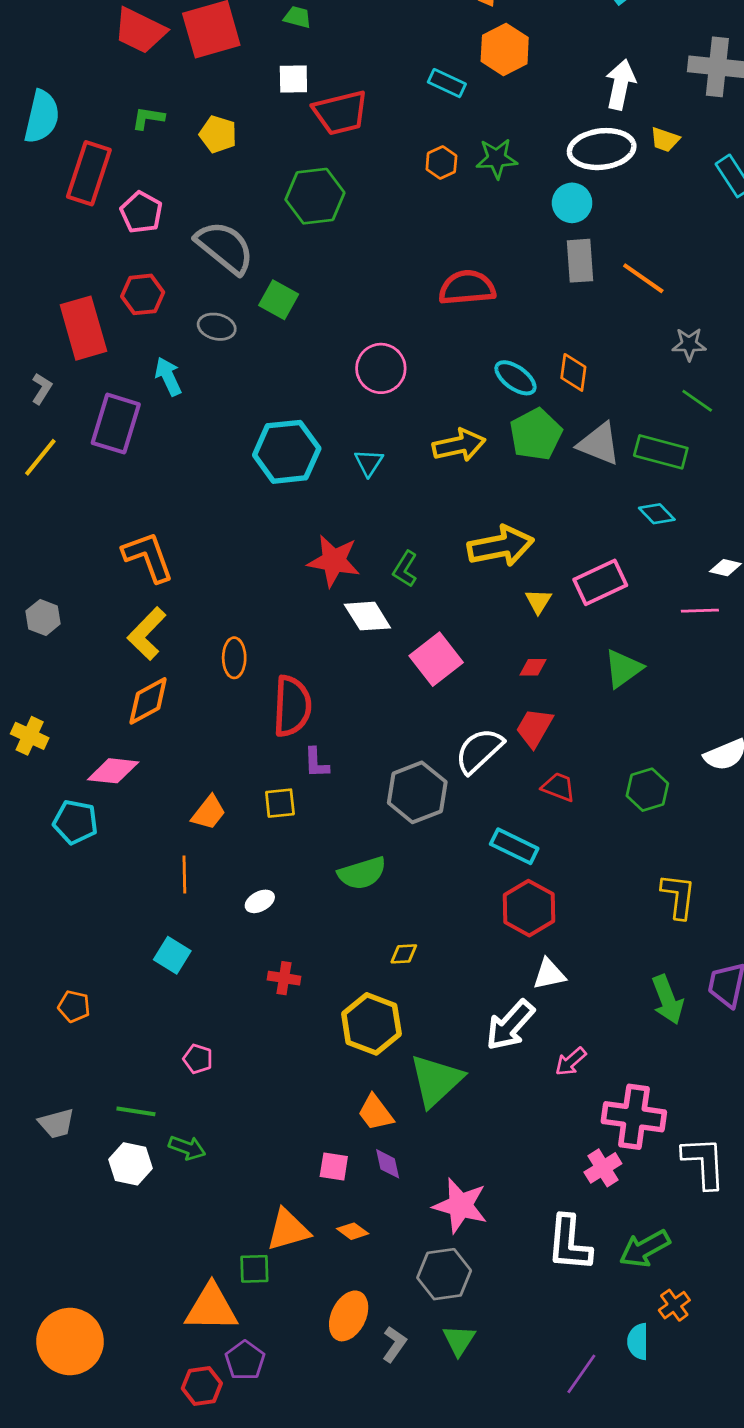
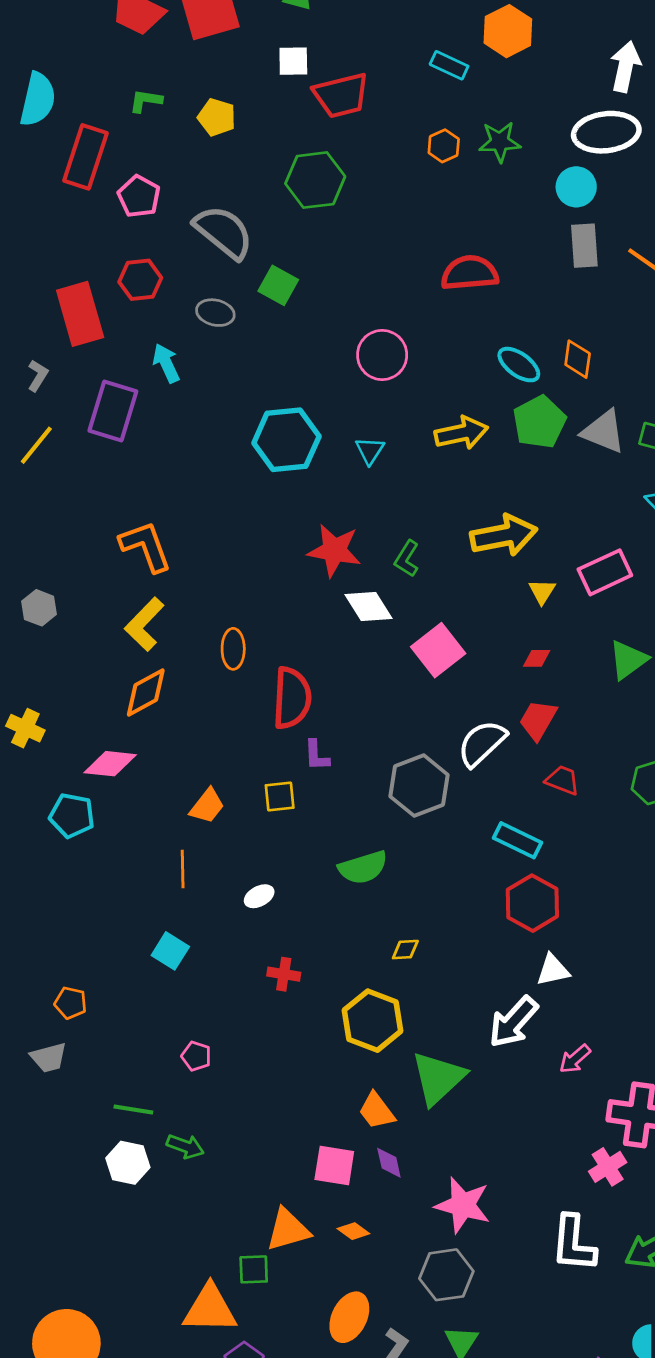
gray trapezoid: (57, 1123) -> (49, 1058), moved
pink square: (334, 1167) -> (334, 1165), size x1.4

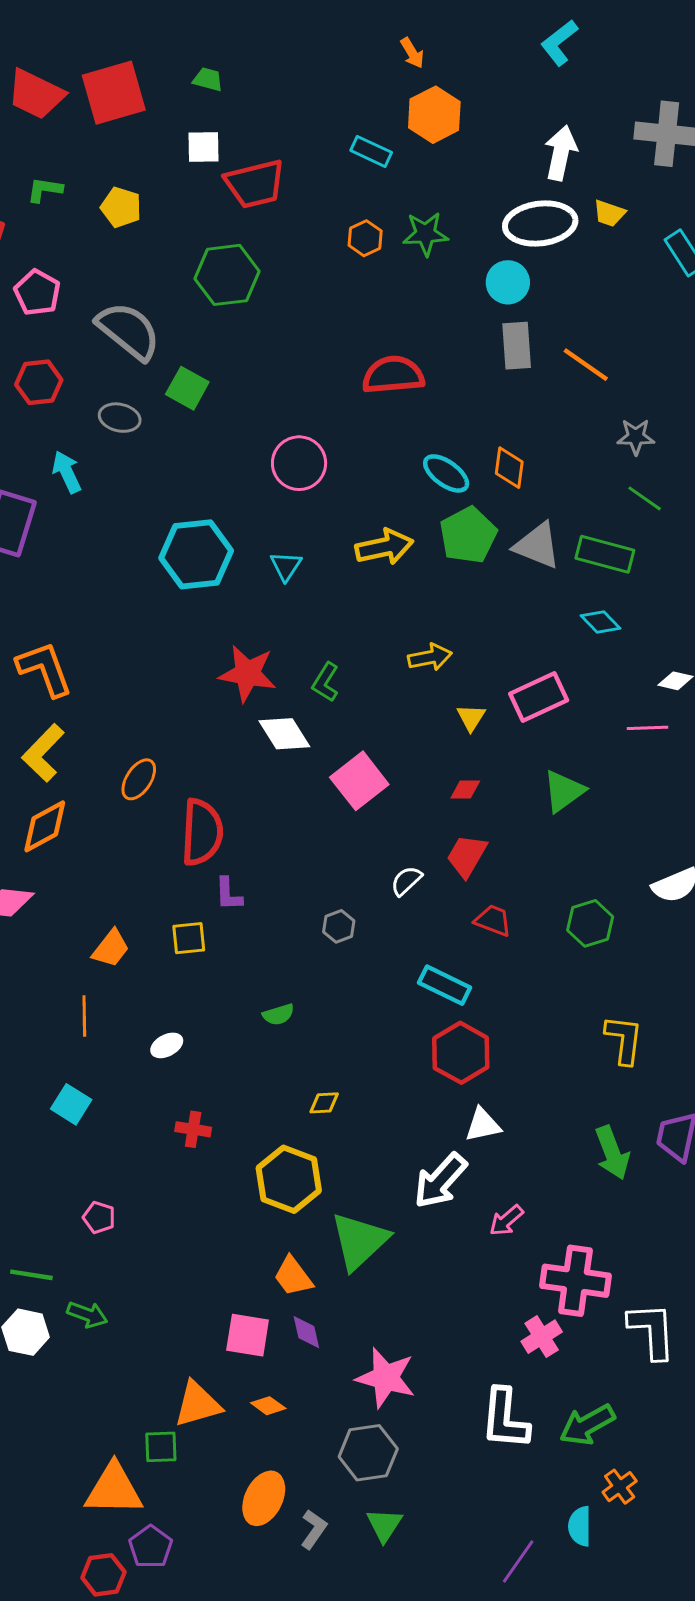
yellow arrow: (504, 535) -> (430, 657), size x0.6
orange ellipse: (233, 649) -> (139, 779), turned 33
white semicircle: (482, 743) -> (406, 881), size x0.6
gray hexagon: (419, 786) -> (339, 926), size x0.5
green semicircle: (363, 868) -> (278, 1015), size x0.6

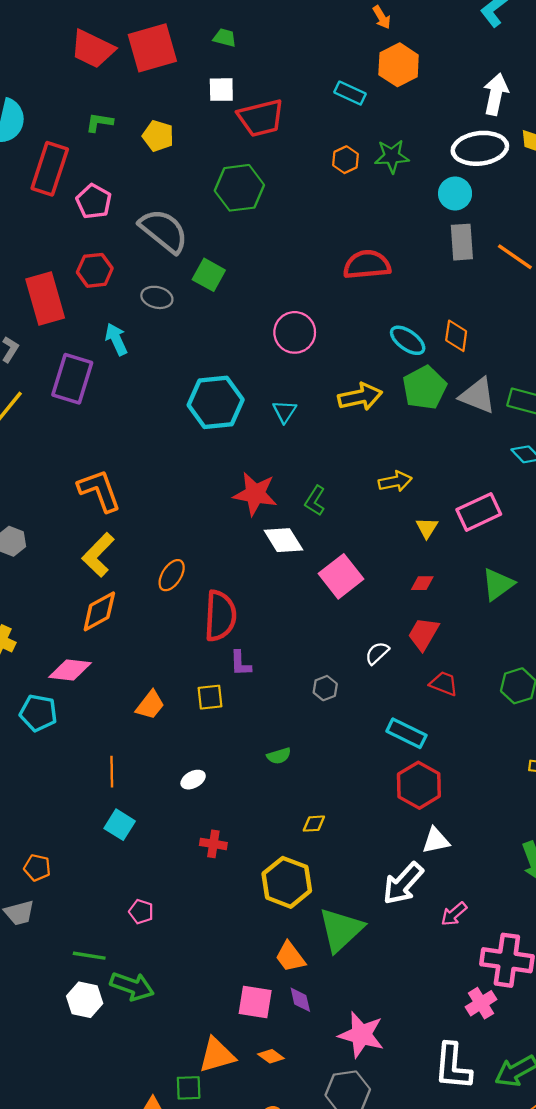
orange line: (84, 1016) -> (112, 772), moved
green arrow: (87, 1315) -> (132, 986), size x1.4

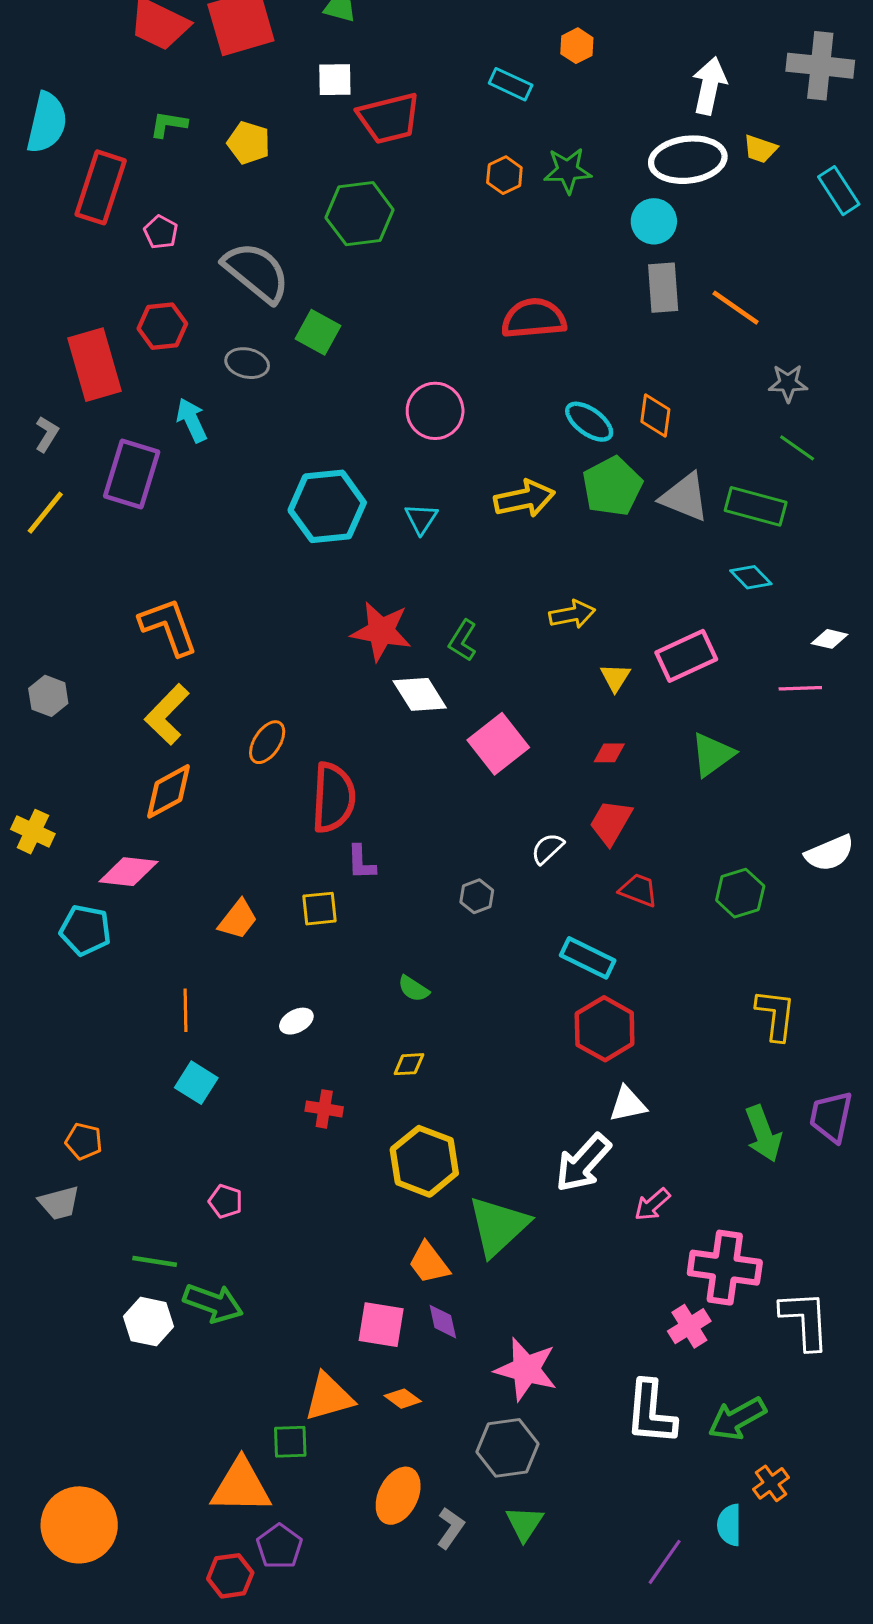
orange hexagon: (399, 65) -> (577, 46), size x0.6
pink pentagon: (94, 201) -> (161, 232), size x0.7
green semicircle: (279, 756) -> (414, 989), turned 50
yellow diamond: (314, 824) -> (409, 1064), moved

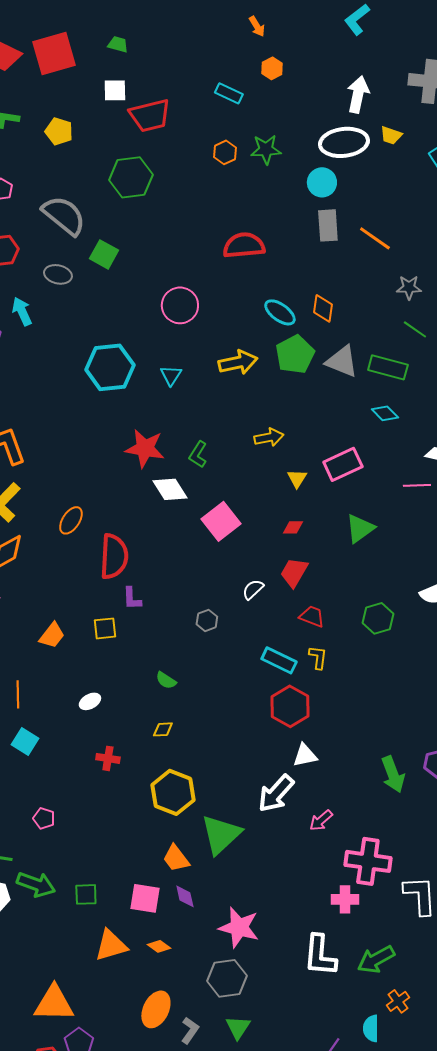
yellow L-shape: (776, 1015) -> (318, 657), moved, size x0.7
pink cross: (689, 1326) -> (345, 899), turned 32
green square: (290, 1442) -> (86, 894), moved

